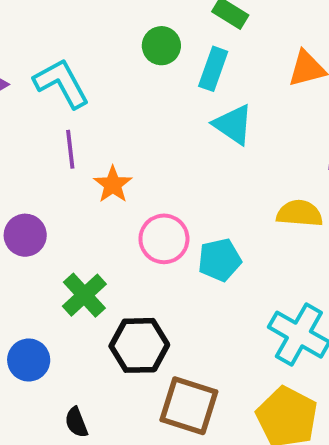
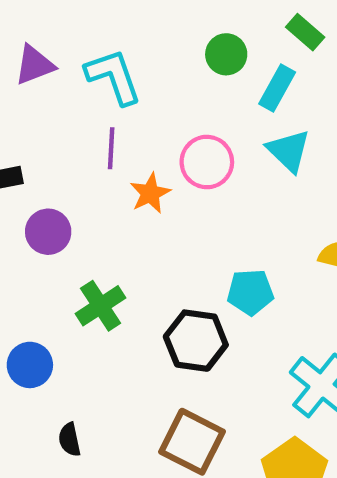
pink circle: (164, 239) -> (207, 162), moved
black hexagon: (139, 345) -> (196, 341), moved

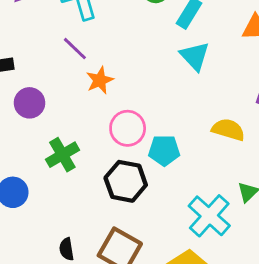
purple line: (111, 148) -> (75, 49), turned -52
pink circle: (207, 162) -> (128, 128), moved
black semicircle: (70, 440) -> (67, 249), moved

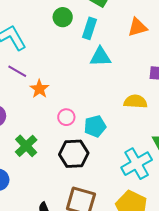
cyan triangle: (195, 56) -> (100, 57), turned -35
pink circle: (128, 128) -> (66, 117), size x0.7
cyan cross: (209, 216) -> (137, 164), turned 32

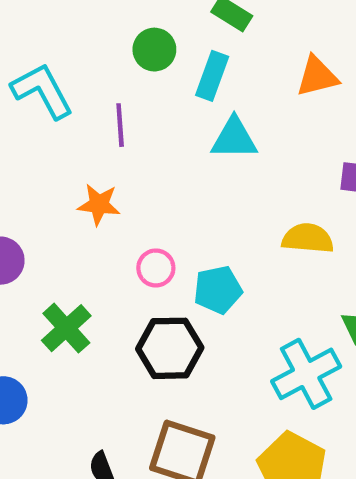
purple line: (17, 71) -> (120, 125), moved, turned 54
orange star: (39, 89) -> (99, 205), turned -30

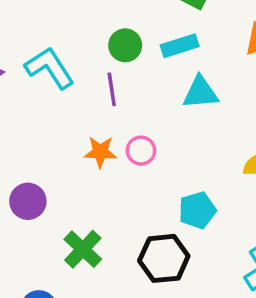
green circle: (154, 50) -> (125, 45), moved
cyan rectangle: (212, 76) -> (180, 46), turned 57
pink circle: (156, 268) -> (141, 151), moved

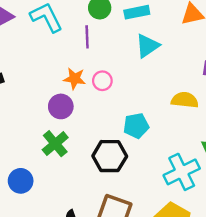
cyan triangle: (200, 93) -> (147, 46), turned -36
purple circle: (28, 201) -> (61, 106), moved

